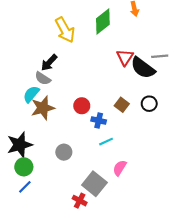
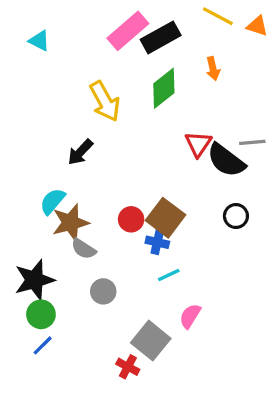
gray semicircle: (43, 78) -> (84, 249), moved
brown square: (122, 105) -> (165, 218), moved, size x1.6

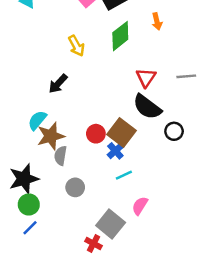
yellow arrow: (105, 101) -> (76, 46), size x0.7
black semicircle: (226, 160) -> (147, 107), moved
blue cross: (157, 242) -> (115, 151), turned 35
gray semicircle: (84, 249) -> (60, 156), turned 66

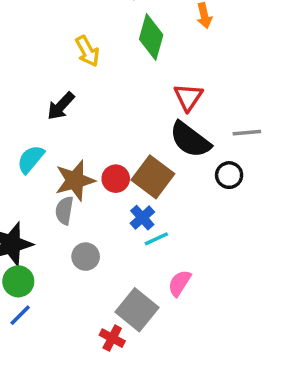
green diamond: (120, 36) -> (151, 37), turned -36
gray line: (186, 76) -> (247, 133), moved
brown star: (51, 136) -> (75, 180), moved
blue cross: (115, 151) -> (142, 218), moved

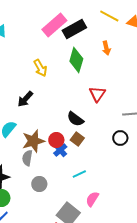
black semicircle: (190, 140) -> (75, 119), moved, size x0.7
brown square: (153, 177) -> (77, 139), size x0.6
blue cross: (142, 218) -> (60, 150), moved

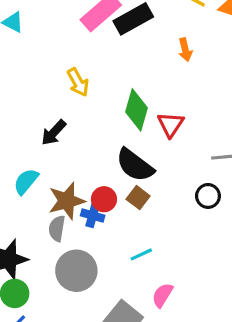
green diamond: (76, 60) -> (136, 110), moved
black semicircle: (75, 119) -> (135, 165), size x1.4
blue cross: (60, 150) -> (93, 215), moved, turned -32
gray circle: (39, 184) -> (76, 271), size x1.6

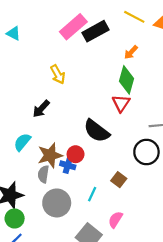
orange arrow: (185, 50) -> (131, 52), turned 56
green diamond: (136, 110) -> (126, 80), moved
black circle: (208, 196) -> (146, 152), size x1.5
brown square: (138, 198) -> (119, 180), moved
cyan line: (141, 254) -> (92, 194), moved, turned -40

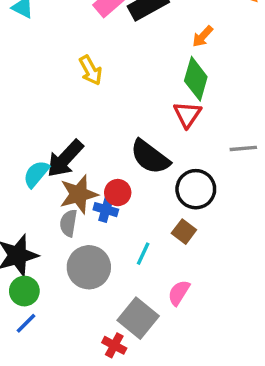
black arrow: (41, 109) -> (65, 159), moved, size x1.4
black circle: (146, 152) -> (196, 189), moved

